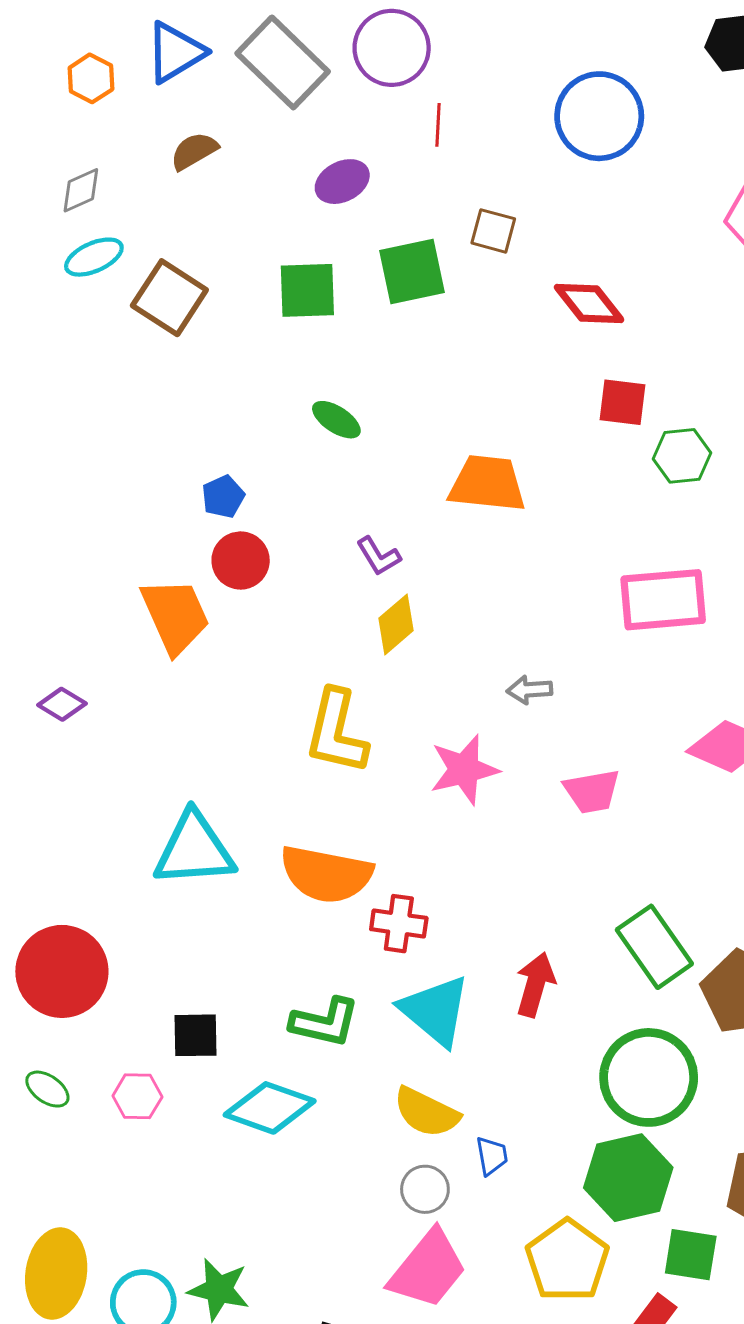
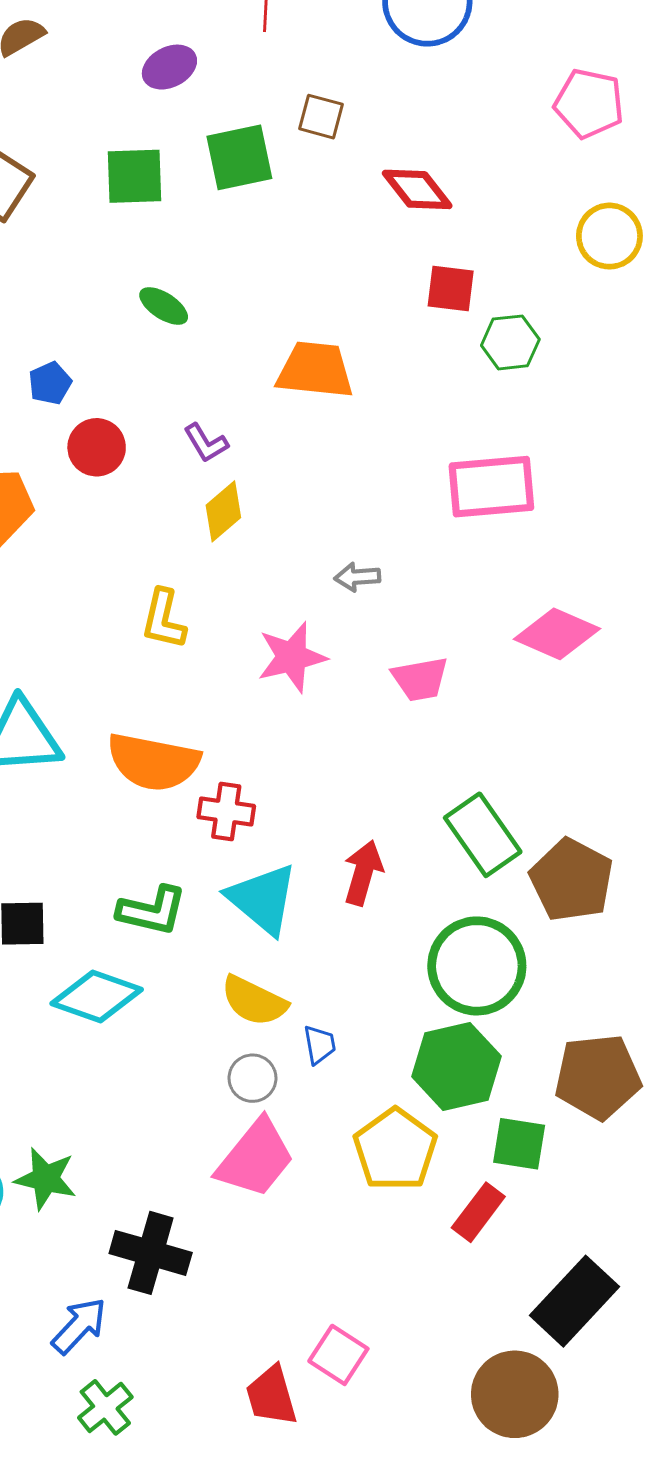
red circle: (241, 561) -> (97, 447), moved
yellow L-shape: (336, 732) -> (164, 619), size x0.7

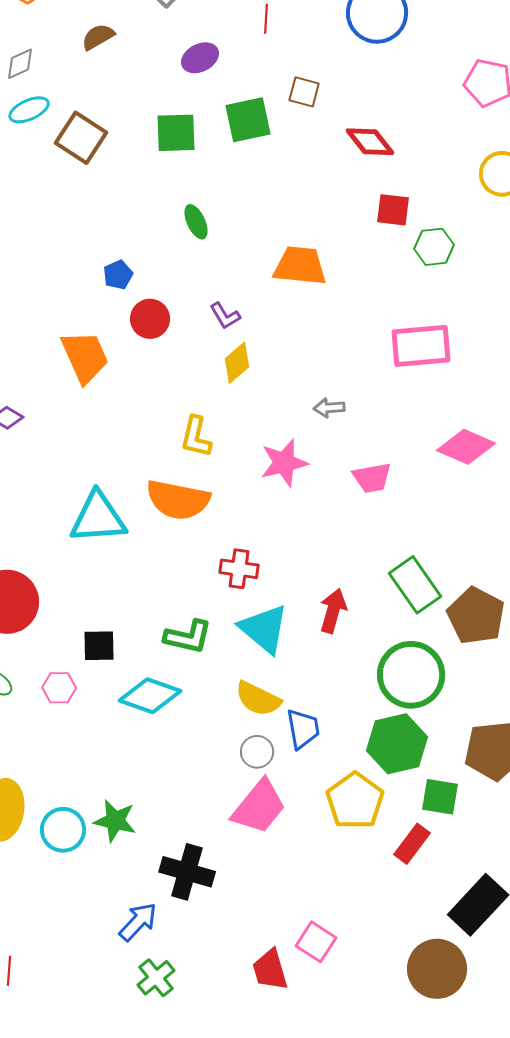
green ellipse: (164, 306) -> (196, 222), turned 32
orange semicircle: (153, 762) -> (178, 500), moved
blue trapezoid: (320, 1045) -> (303, 729), size x1.5

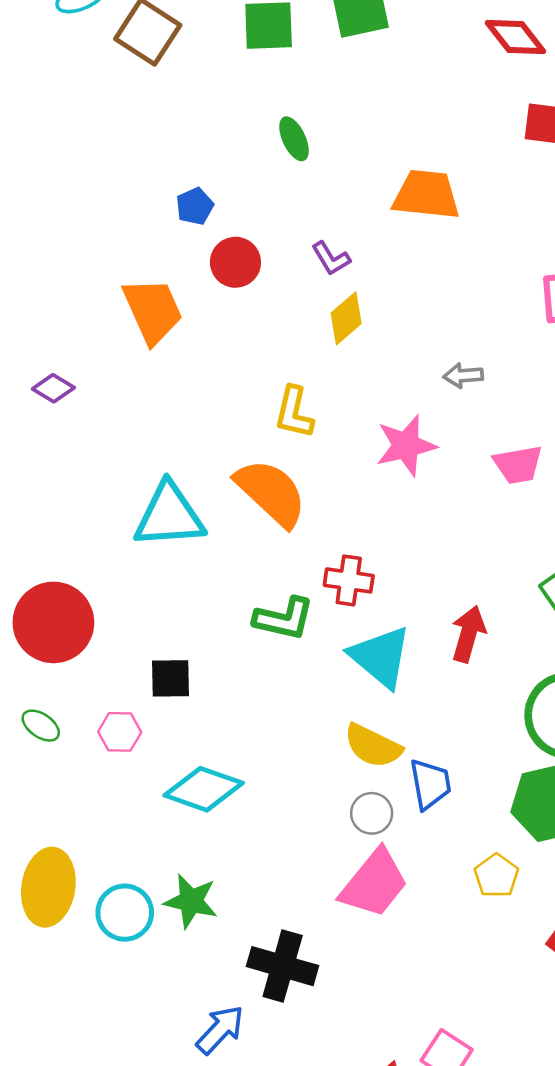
orange semicircle: (178, 500) -> (271, 493), turned -148
green L-shape: (188, 637) -> (284, 619), moved
cyan diamond: (150, 696) -> (204, 789), moved
yellow pentagon: (355, 801) -> (496, 876), size x0.6

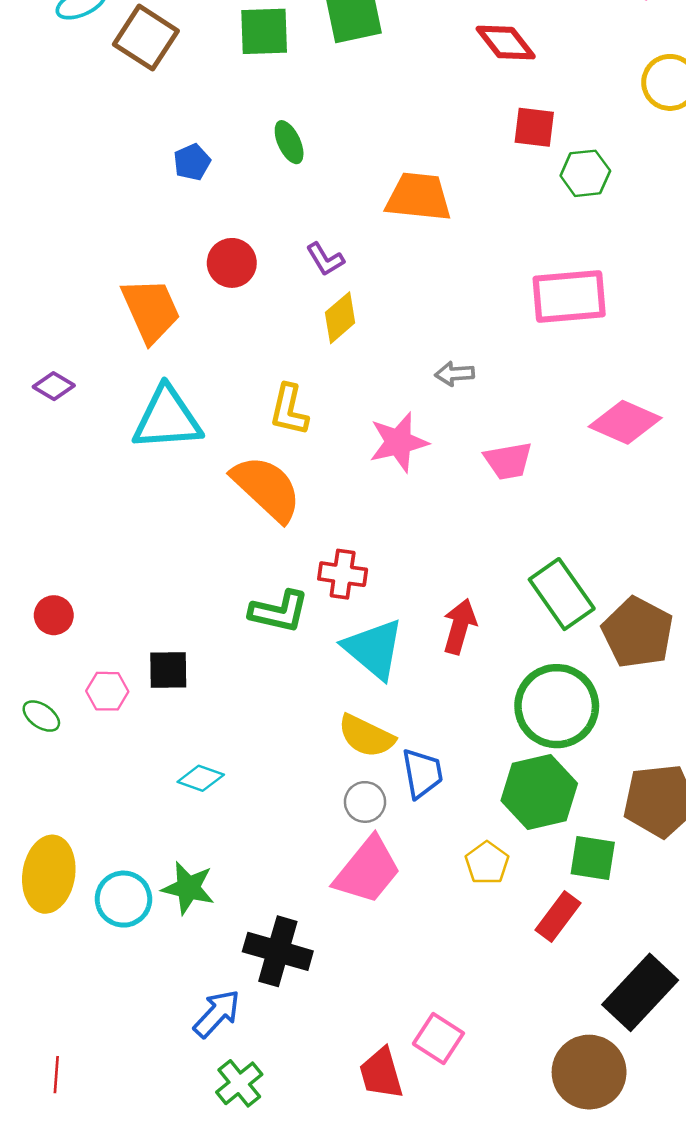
blue pentagon: (195, 206) -> (192, 162), moved
cyan triangle: (169, 516) -> (167, 419), moved
red circle: (53, 622) -> (54, 615), size x0.5
pink hexagon: (120, 732) -> (107, 691), moved
cyan diamond: (204, 789) -> (201, 778), size x0.6

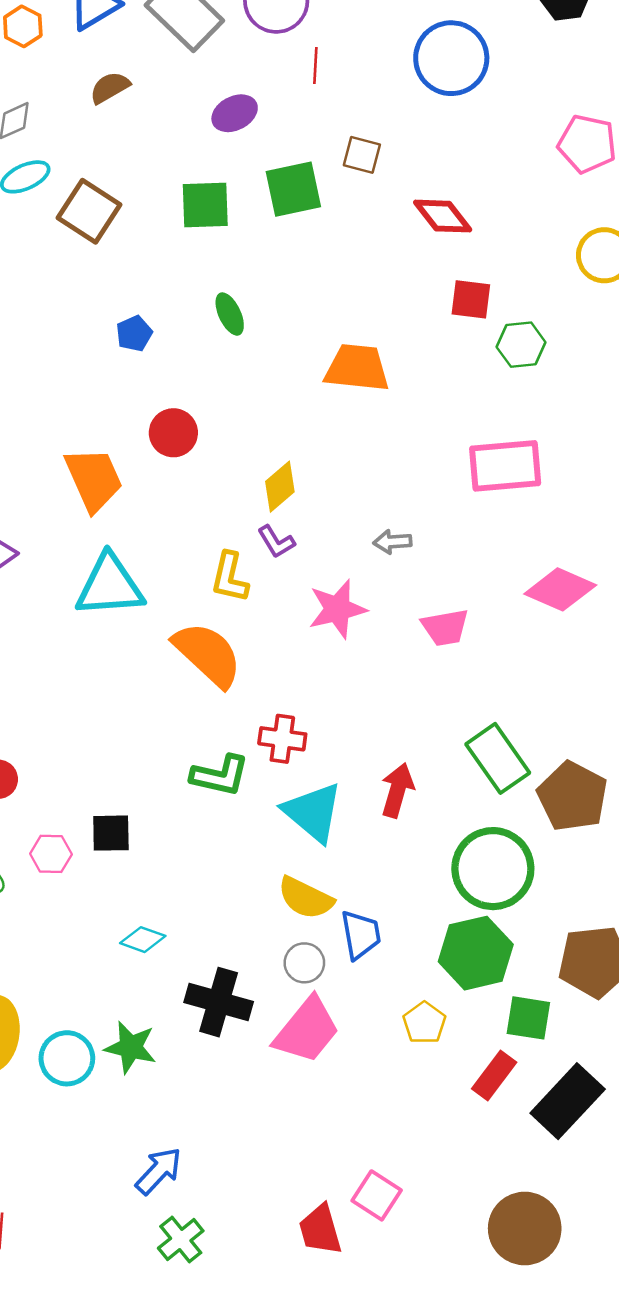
purple L-shape: (325, 259) -> (276, 542), moved
black cross: (278, 951) -> (219, 1002), moved
black rectangle: (640, 992) -> (568, 1101), moved

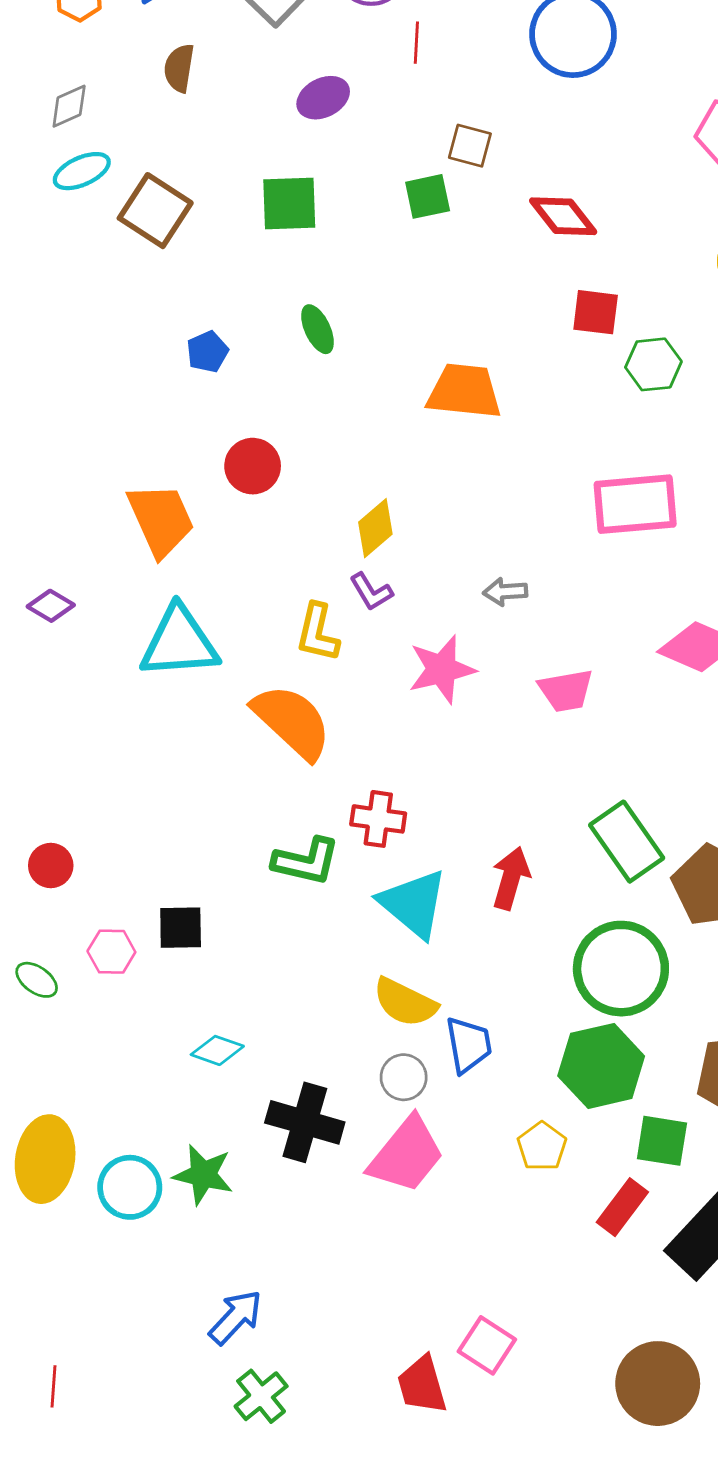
brown semicircle: (110, 88) -> (179, 68), turned -51
green square: (293, 189) -> (428, 196), moved, size x0.7

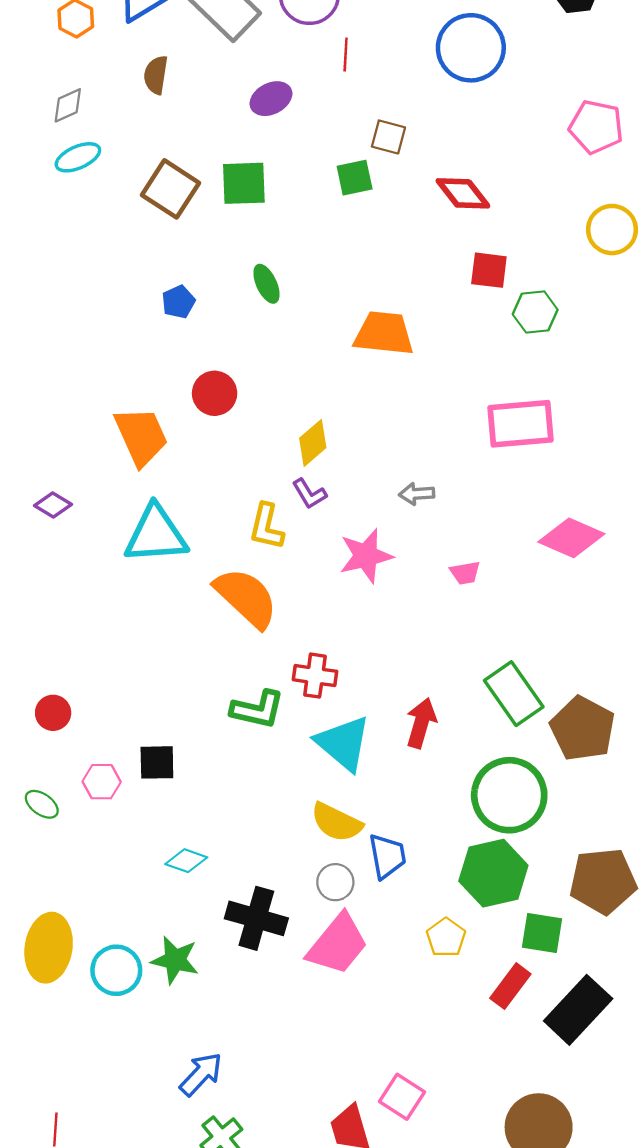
brown square: (155, 211) -> (170, 189), moved
pink trapezoid: (566, 690) -> (465, 573), size x0.7

